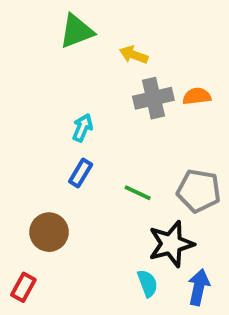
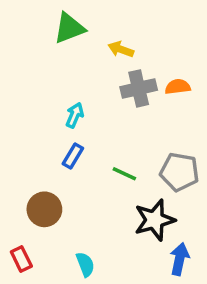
cyan semicircle: (147, 283) -> (85, 264), moved
red rectangle: (23, 287) -> (21, 259), turned -55

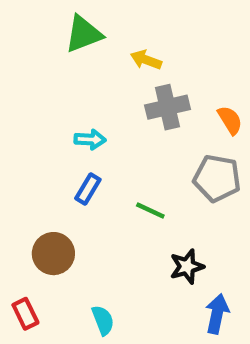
orange semicircle: (178, 87) -> (230, 120), moved, turned 65
cyan arrow: (75, 115) -> (90, 139), turned 70
gray pentagon: (179, 172) -> (217, 178), moved
black star: (155, 220) -> (187, 266), size x0.7

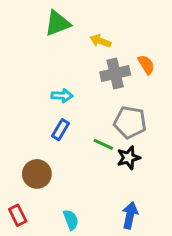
orange semicircle: (230, 120) -> (146, 65), moved
gray pentagon: (217, 178) -> (130, 122), moved
black star: (187, 266) -> (128, 158), moved
blue arrow: (217, 314) -> (130, 215), moved

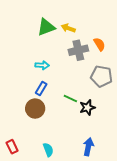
green triangle: (58, 23) -> (46, 27), moved
gray pentagon: (130, 122) -> (101, 76), moved
brown circle: (37, 174) -> (35, 109), moved

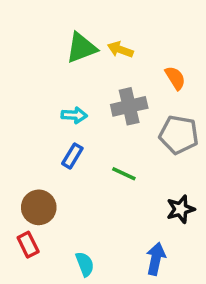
gray cross: (78, 50) -> (129, 106), moved
black star: (87, 108) -> (181, 209), moved
brown circle: (35, 109) -> (39, 207), moved
red rectangle: (12, 147) -> (28, 245), moved

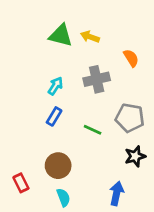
green triangle: (81, 48) -> (61, 35), turned 35
cyan arrow: (74, 115) -> (55, 86), turned -60
gray pentagon: (179, 135) -> (130, 118), moved
brown circle: (39, 207) -> (58, 166), moved

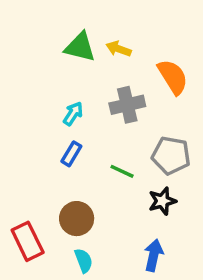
orange semicircle: (131, 58) -> (173, 77), size x1.5
black star: (135, 156) -> (162, 201), moved
red rectangle: (21, 183) -> (28, 241), size x1.5

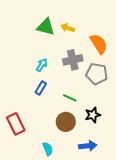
gray pentagon: (171, 156) -> (97, 74), moved
brown circle: (77, 219) -> (66, 122), moved
red rectangle: (28, 241) -> (16, 124), moved
blue arrow: (154, 255) -> (88, 146), turned 72

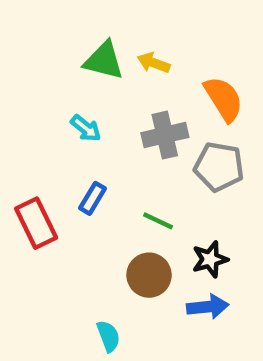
cyan arrow: (42, 65) -> (86, 128), moved, turned 96
red rectangle: (16, 124) -> (36, 223), moved
blue arrow: (88, 146) -> (208, 307), moved

